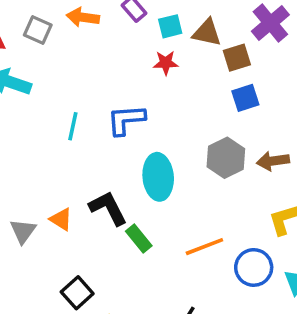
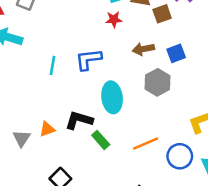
blue square: (245, 98) -> (176, 53), moved
brown arrow: (273, 161) -> (143, 49), moved
black L-shape: (108, 208) -> (79, 120), turned -44
orange triangle: (61, 219) -> (47, 129), turned -49

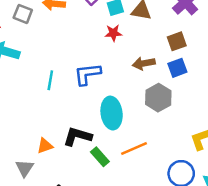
brown square: (162, 14) -> (177, 41), moved
gray triangle: (22, 138) -> (25, 168), moved
orange line: (146, 143) -> (134, 148), moved

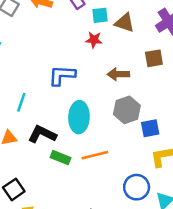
blue square: (177, 68) -> (150, 128), moved
cyan line: (50, 80) -> (21, 102), moved
green rectangle: (100, 157) -> (61, 158), turned -36

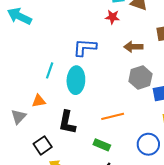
cyan ellipse: (79, 117) -> (76, 80), moved
black L-shape: (42, 134) -> (67, 122), moved, turned -105
green rectangle: (61, 158) -> (102, 145), moved

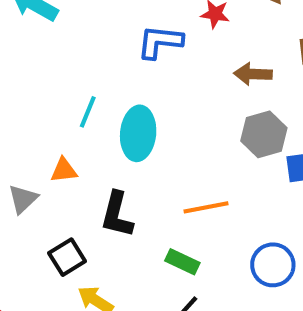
blue L-shape: (85, 47) -> (160, 42), moved

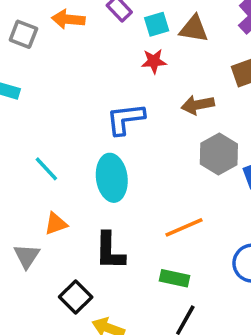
blue L-shape: (160, 42) -> (125, 119), moved
cyan line: (88, 112) -> (46, 169), moved, turned -52

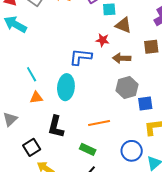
brown triangle: (194, 29) -> (123, 25), moved
red star: (154, 61) -> (103, 40), moved
orange triangle: (56, 224) -> (36, 98), moved

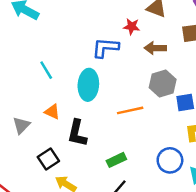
orange triangle: (36, 98) -> (52, 112), moved, turned 32
orange line: (99, 123) -> (130, 110), moved
green rectangle: (88, 149) -> (116, 160), turned -49

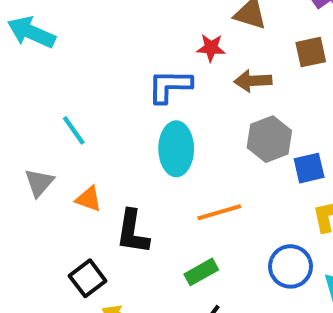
cyan ellipse: (88, 85) -> (176, 149), moved
orange line: (130, 110) -> (219, 212), moved
gray triangle: (21, 125) -> (39, 183), moved

